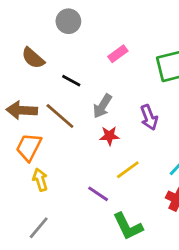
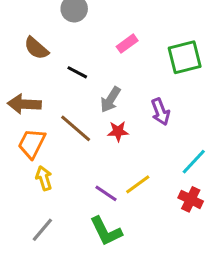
brown line: (60, 116) -> (76, 128), moved
yellow line: (128, 170) -> (138, 184), moved
green L-shape: (128, 226) -> (106, 231), moved

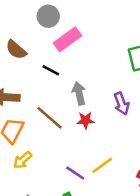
pink rectangle: (127, 44) -> (67, 39), moved, size x1.5
gray arrow: (110, 100) -> (79, 93), turned 135
yellow arrow: (44, 178) -> (23, 160), turned -114

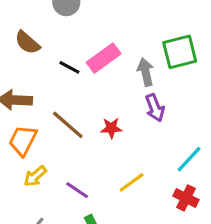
pink rectangle: (67, 39) -> (104, 58), moved
gray arrow: (79, 93) -> (146, 72), moved
purple line: (75, 173) -> (77, 190), moved

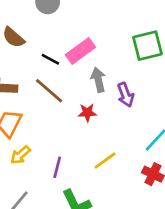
gray arrow: (146, 72) -> (98, 80), moved
brown line: (68, 125) -> (49, 91), moved
purple line: (77, 190) -> (57, 167), turned 70

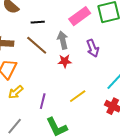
pink rectangle: (80, 51) -> (80, 16), moved
black line: (50, 59) -> (38, 22), turned -32
gray arrow: (98, 80) -> (63, 40), moved

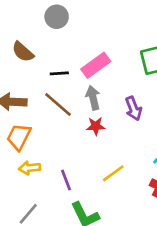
pink rectangle: (80, 16) -> (96, 65), moved
yellow arrow: (16, 92) -> (30, 168), turned 35
purple line: (43, 101) -> (66, 180), turned -35

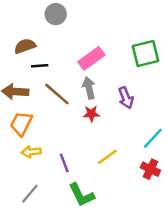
brown semicircle: (23, 52) -> (25, 46), turned 120
black line: (59, 73) -> (40, 66), moved

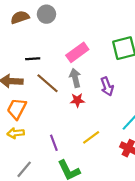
brown semicircle: (25, 46) -> (20, 17), moved
yellow arrow: (31, 152) -> (16, 133), moved

